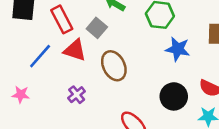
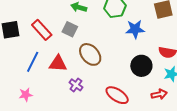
red triangle: (75, 50) -> (58, 63), moved
purple cross: (77, 95) -> (76, 85), moved

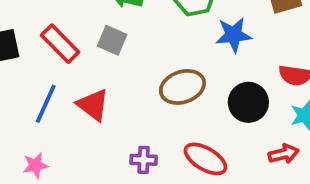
brown ellipse: (90, 54) -> (182, 87), moved, turned -65
red triangle: (58, 63) -> (93, 105), turned 36
purple cross: (76, 85) -> (144, 160), moved, turned -32

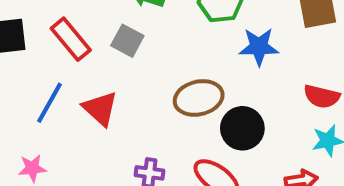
black circle: (248, 102) -> (242, 128), moved

